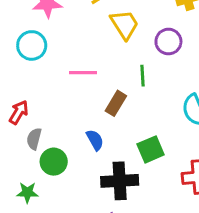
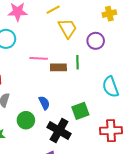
brown rectangle: (116, 103) -> (58, 67), moved, turned 56
green circle: (54, 162) -> (26, 120), moved
black cross: (120, 181) -> (59, 130), turned 30

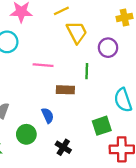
brown rectangle: (58, 67) -> (65, 90), moved
green square: (80, 111) -> (102, 126), moved
black cross: (59, 130) -> (63, 147), size x0.6

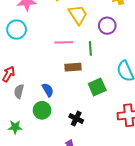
pink line: (43, 65) -> (64, 42), moved
blue semicircle: (48, 115) -> (48, 90), moved
green square: (102, 126) -> (97, 87), moved

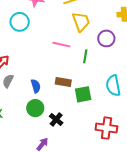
brown rectangle: (73, 67) -> (63, 82), moved
green circle: (42, 110) -> (35, 108), moved

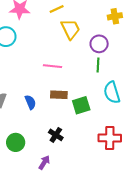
pink line: (61, 45) -> (53, 66), moved
green line: (85, 56) -> (98, 65), moved
green circle: (35, 108) -> (16, 142), moved

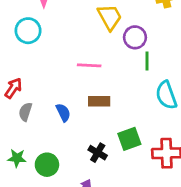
purple circle: (99, 44) -> (135, 37), moved
green square: (81, 105) -> (129, 139), moved

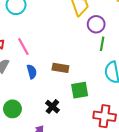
pink line: (89, 65) -> (23, 47), moved, turned 48
green square: (129, 139) -> (80, 90), moved

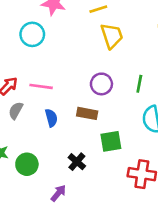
purple circle: (96, 24) -> (101, 84), moved
pink line: (23, 47) -> (41, 86), turned -54

